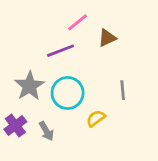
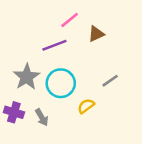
gray line: (123, 90) -> (110, 81), turned 60
purple cross: (15, 125) -> (14, 112), turned -36

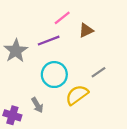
gray star: (27, 77) -> (16, 51), moved
yellow semicircle: (86, 106) -> (77, 95), size x1.5
purple cross: (14, 112) -> (12, 115), moved

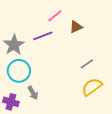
cyan circle: (54, 75) -> (19, 71), moved
yellow semicircle: (77, 95) -> (92, 87), moved

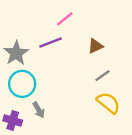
brown triangle: (76, 27) -> (95, 46), moved
yellow semicircle: (92, 87) -> (108, 103), turned 75

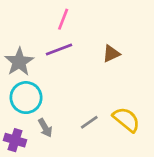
pink line: (65, 19) -> (63, 19), moved, turned -30
gray line: (102, 76) -> (89, 122), moved

